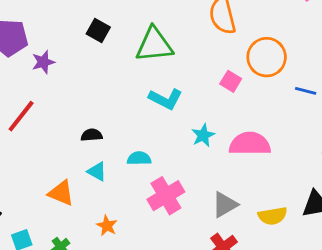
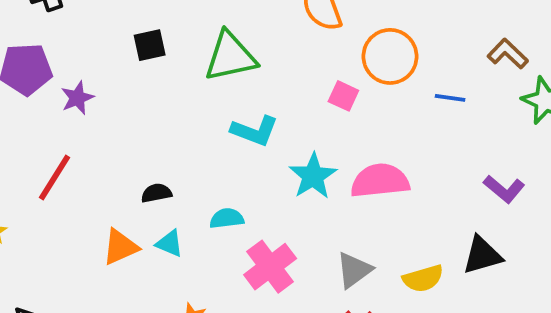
black square: (98, 30) -> (150, 45), turned -35
cyan star: (203, 135) -> (313, 176), size x1.4
orange triangle: (61, 193) -> (120, 247), moved, turned -40

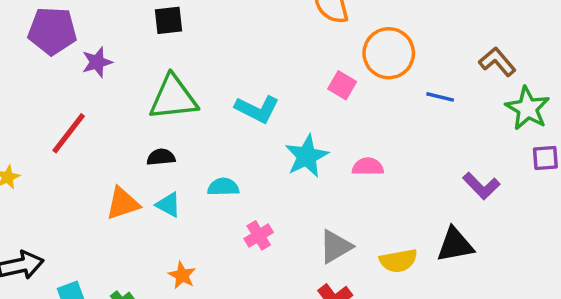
green triangle: (230, 57) -> (173, 98), moved
pink semicircle: (380, 181) -> (368, 167), size x0.6
pink cross: (270, 267) -> (259, 235), size x0.6

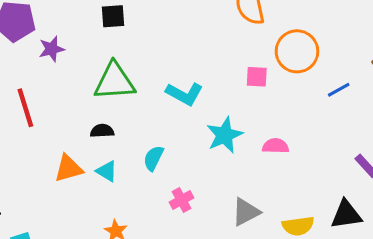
pink square: (342, 85) -> (257, 77), turned -30
blue line: (440, 97) -> (339, 90), turned -45
red line: (69, 133) -> (25, 108), turned -57
cyan semicircle: (223, 187) -> (153, 158), turned -65

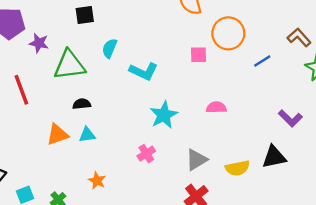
purple star: (52, 49) -> (39, 43), turned 30
green triangle: (114, 81) -> (69, 65), moved
cyan star: (225, 135) -> (164, 115), moved
cyan semicircle: (153, 158) -> (110, 48), moved
cyan triangle: (107, 171) -> (87, 135), turned -36

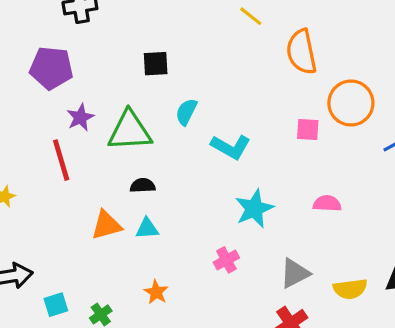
purple star: (39, 43) -> (80, 117), moved, turned 30

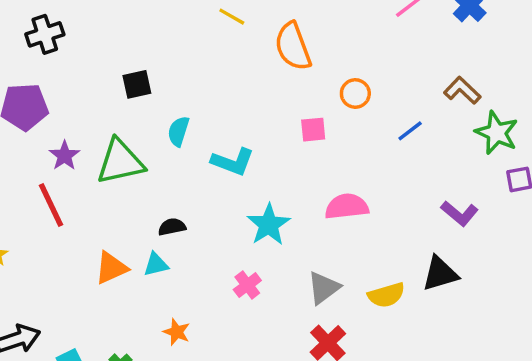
orange circle: (351, 103) -> (355, 93), size x0.6
black semicircle: (143, 186) -> (172, 227), moved
pink semicircle: (327, 203) -> (347, 207), size x1.4

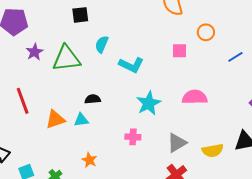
red line: (51, 205) -> (23, 101), moved
pink cross: (247, 285) -> (133, 137), turned 35

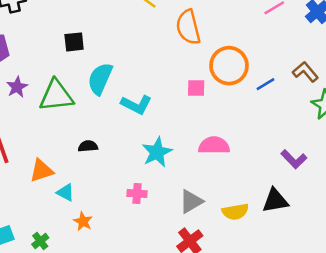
orange circle: (206, 32) -> (229, 66), size x1.8
cyan semicircle: (102, 44) -> (100, 79), size x1.5
blue line: (235, 57) -> (265, 84), moved
cyan triangle: (81, 120) -> (65, 192), moved, turned 35

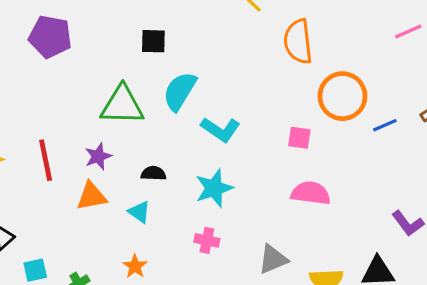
purple star: (17, 87) -> (98, 156), moved
pink square: (196, 88) -> (299, 138), moved
cyan star: (157, 152) -> (214, 188), moved
cyan triangle: (65, 192) -> (139, 212), moved

